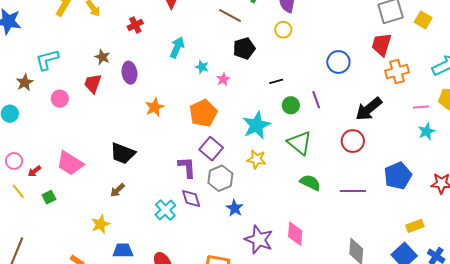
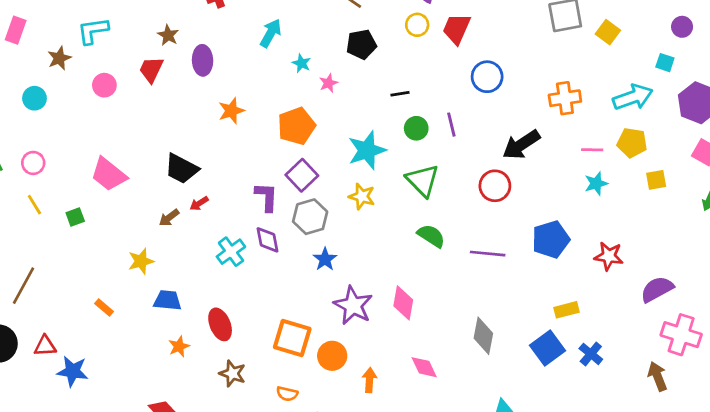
red trapezoid: (382, 45) -> (457, 29), moved
red arrow: (34, 171) -> (199, 203), moved

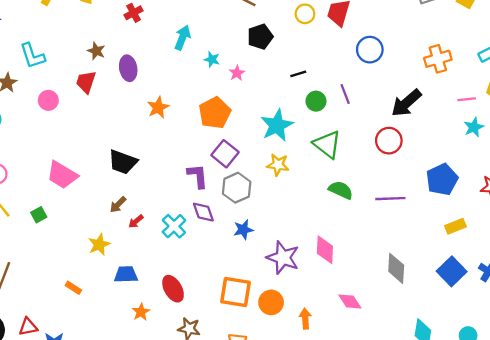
cyan L-shape: (93, 31) -> (32, 56), turned -92
red arrow: (199, 203) -> (136, 221), moved
blue star: (325, 259) -> (243, 230), moved, turned 30
yellow rectangle: (566, 310) -> (455, 226), moved

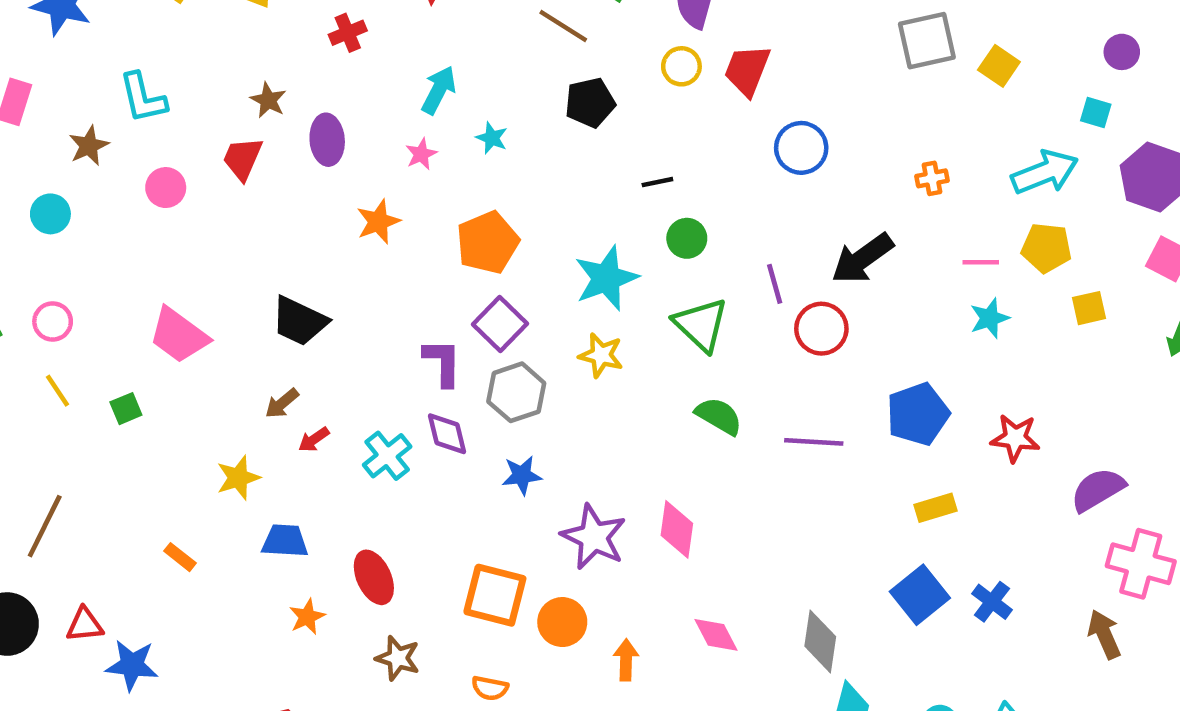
orange cross: (438, 59) -> (932, 178), size x0.6
pink star: (237, 73) -> (421, 154), moved
purple line: (345, 94) -> (775, 284), moved
gray diamond: (396, 268) -> (820, 641), moved

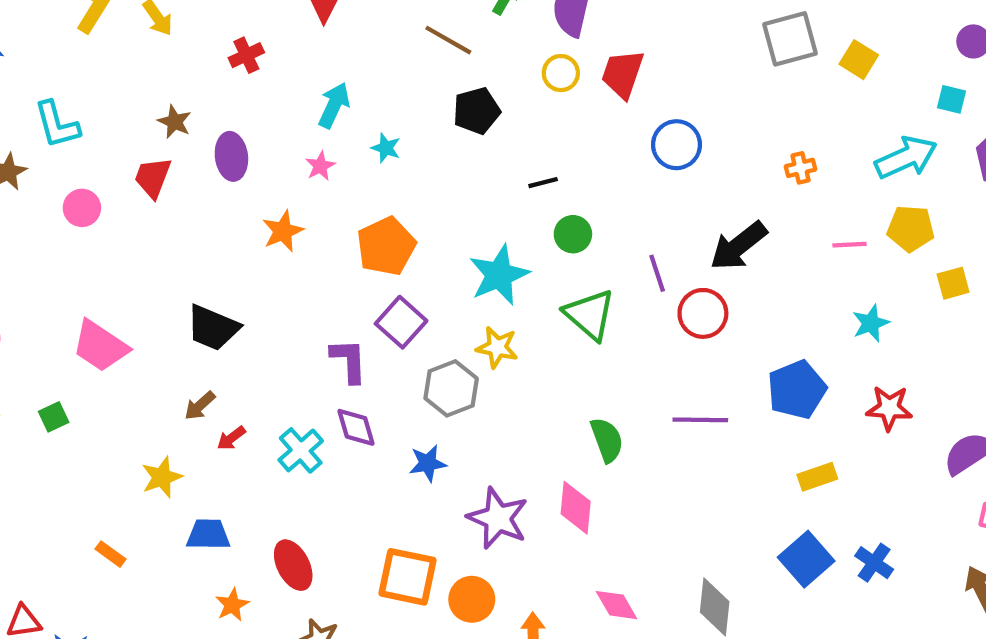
cyan star: (989, 318) -> (871, 323), moved
gray hexagon: (516, 392) -> (451, 388), moved
green semicircle: (719, 416) -> (607, 440), moved, turned 42

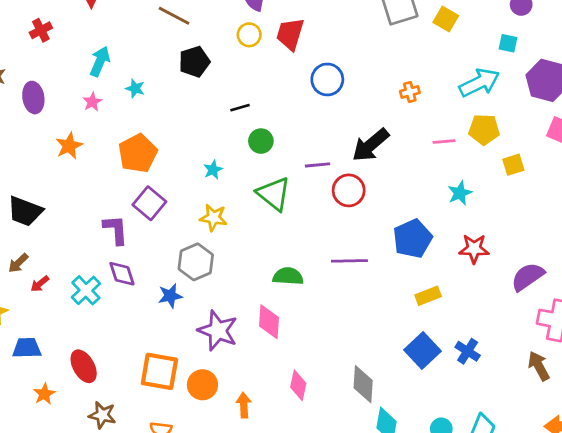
purple line: (657, 273) -> (317, 165), turned -75
cyan star: (499, 275) -> (213, 170), size x0.5
gray hexagon: (451, 388) -> (196, 262), moved
green semicircle: (607, 440) -> (288, 276), turned -64
pink diamond: (616, 605) -> (298, 385), turned 44

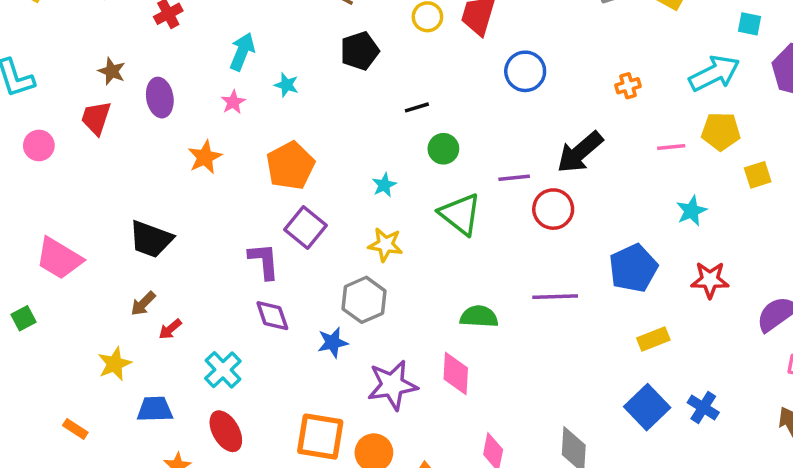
cyan cross: (86, 290) -> (223, 370), moved
purple star: (218, 331) -> (392, 385), turned -30

